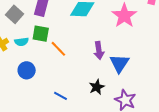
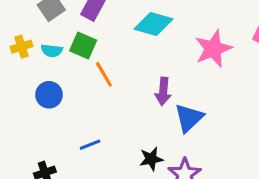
black star: (97, 87) -> (151, 159), moved
blue line: (60, 96) -> (90, 145), turned -64

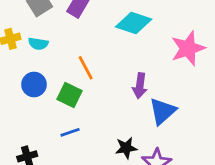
green square: (83, 45) -> (69, 95), moved

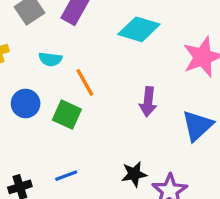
cyan semicircle: (38, 44) -> (50, 59), moved
blue triangle: (163, 111) -> (197, 126), moved
blue line: (70, 132) -> (66, 176), moved

